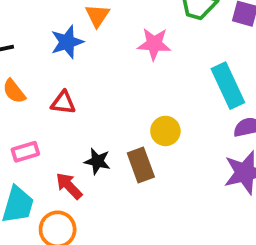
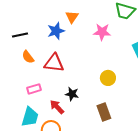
red triangle: (63, 103) -> (54, 63), size x1.5
brown rectangle: (141, 165) -> (104, 112), moved

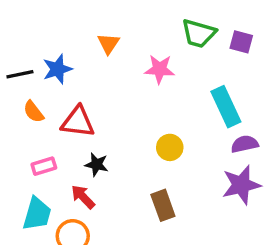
blue star: (56, 31) -> (57, 69), moved
black star: (72, 94) -> (97, 164), moved

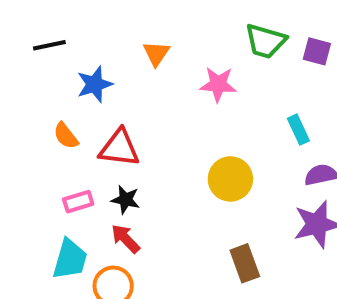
black line: (20, 74) -> (49, 45), moved
cyan rectangle: (226, 107) -> (298, 130), size x0.6
yellow circle: (170, 147) -> (230, 179), size x1.4
black star: (97, 164) -> (125, 200), moved
brown rectangle: (163, 205) -> (245, 263), moved

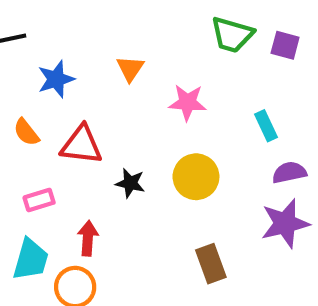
orange triangle: (156, 53) -> (130, 69), moved
pink star: (218, 84) -> (188, 103), moved
black star: (125, 200) -> (130, 183), moved
red arrow: (125, 239) -> (88, 238), turned 48

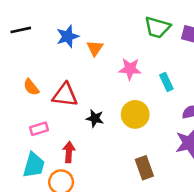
blue star: (56, 79) -> (68, 36), moved
cyan rectangle: (266, 126) -> (166, 82), moved

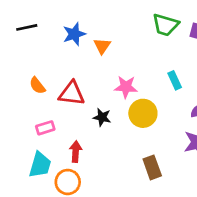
pink star: (130, 69) -> (126, 87), moved

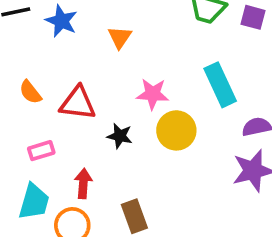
blue star: (74, 34) -> (61, 21), moved, turned -30
cyan rectangle: (175, 80) -> (220, 85), size x1.6
brown rectangle: (152, 167) -> (134, 216), moved

